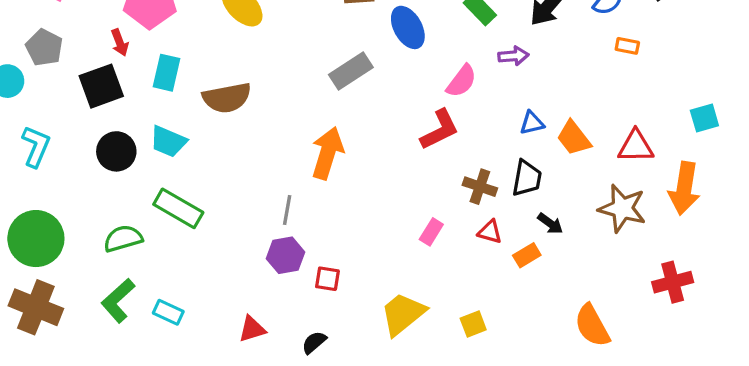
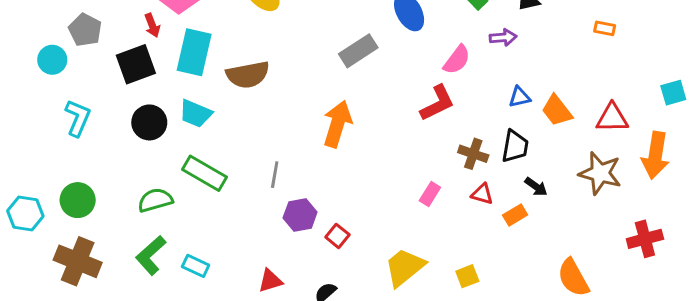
cyan rectangle: (167, 73) -> (194, 52), size x1.4
gray line: (287, 210) -> (275, 175), moved
green circle: (36, 239) -> (78, 200), size x0.7
red square: (327, 279) -> (337, 236), turned 30

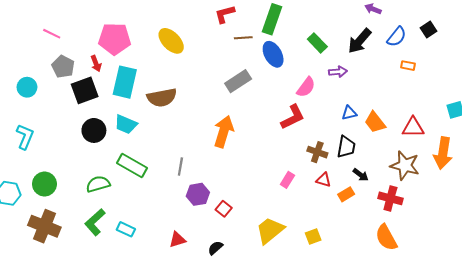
gray pentagon: (85, 30) -> (63, 67), moved
cyan L-shape: (78, 118) -> (25, 137), moved
red cross: (645, 239) -> (390, 198), moved, turned 30

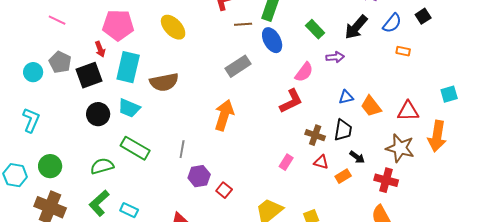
gray pentagon: (63, 67) -> (60, 62), moved

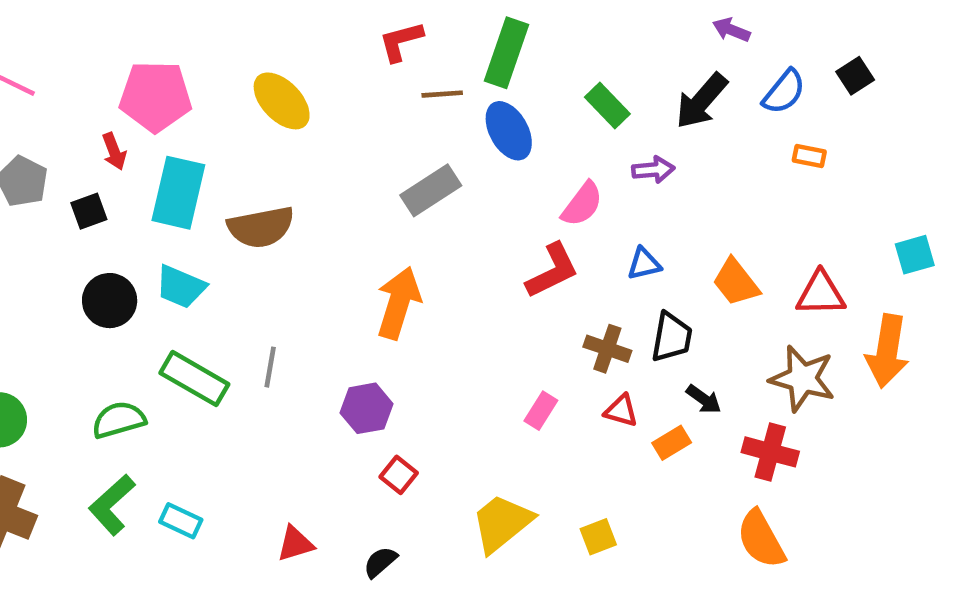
black square: (89, 75) -> (89, 211), size x0.6
blue triangle: (346, 97) -> (644, 264), moved
gray line: (182, 149) -> (270, 367), moved
purple hexagon: (199, 176) -> (366, 408), moved

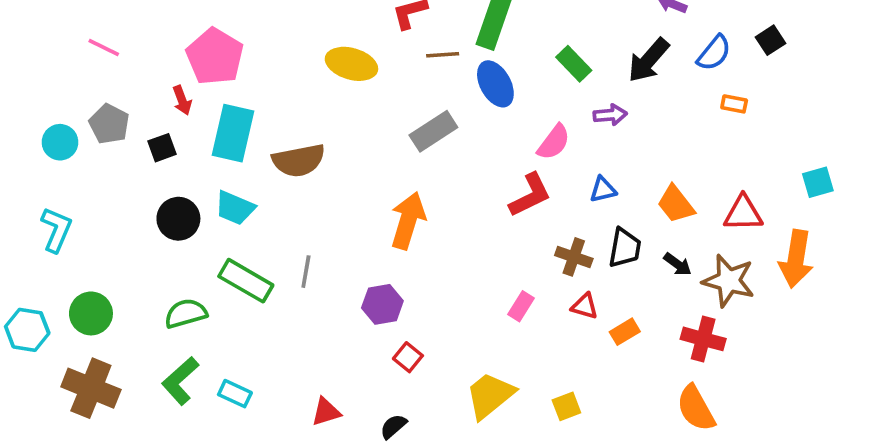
pink pentagon: (155, 96) -> (215, 57), turned 30
yellow ellipse: (282, 101) -> (351, 64), moved, turned -30
black arrow: (704, 399) -> (678, 264), moved

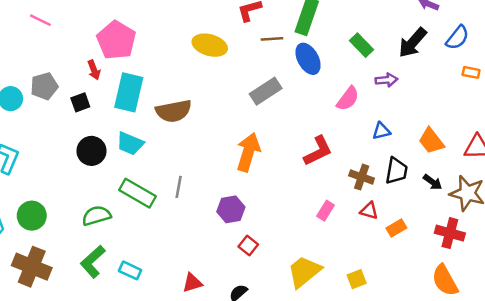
pink line: (104, 47) -> (40, 20), moved
gray pentagon: (109, 124) -> (44, 86), turned 30
red L-shape: (530, 195) -> (318, 151), moved

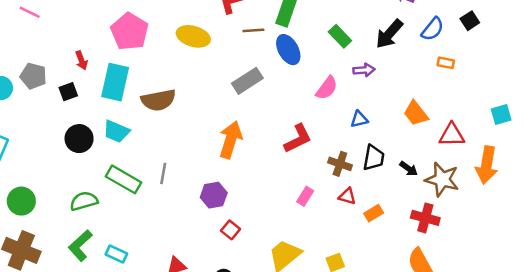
pink pentagon: (116, 40) -> (130, 32), moved
gray pentagon: (44, 86) -> (33, 76), turned 30
orange trapezoid: (431, 141) -> (416, 113), moved

